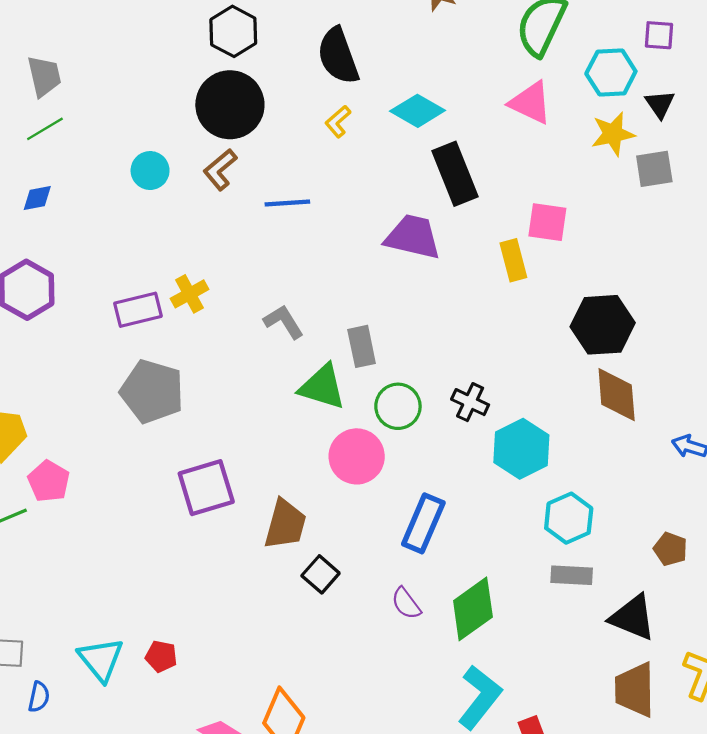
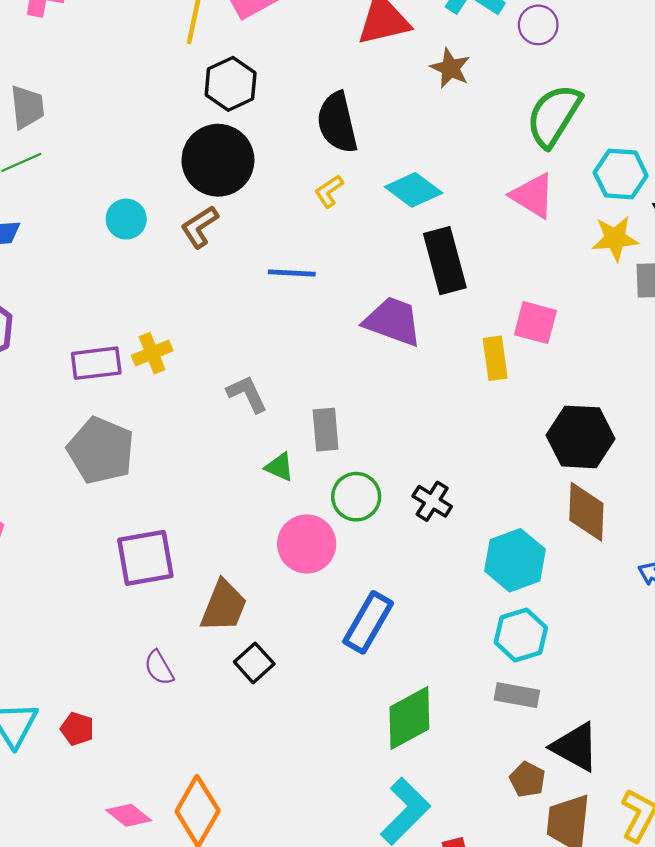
blue line: (287, 203) -> (292, 273), moved
green triangle: (322, 387) -> (279, 467), size x0.6
cyan hexagon: (521, 449) -> (515, 560), moved
brown pentagon: (670, 549) -> (527, 780), moved
purple semicircle: (406, 603) -> (159, 668), moved

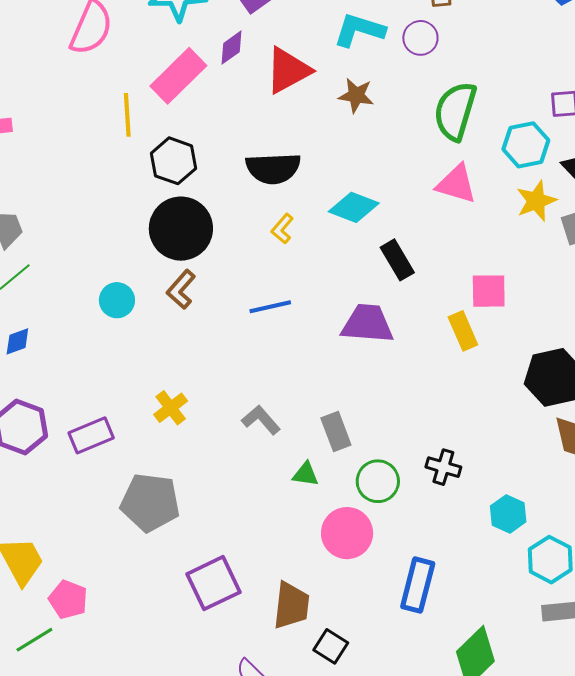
black semicircle: (337, 123) -> (273, 168), turned -64
black rectangle: (445, 261) -> (397, 260), size x0.7
purple rectangle: (96, 363) -> (91, 435), moved
cyan hexagon: (515, 560) -> (508, 514), moved, size x0.7

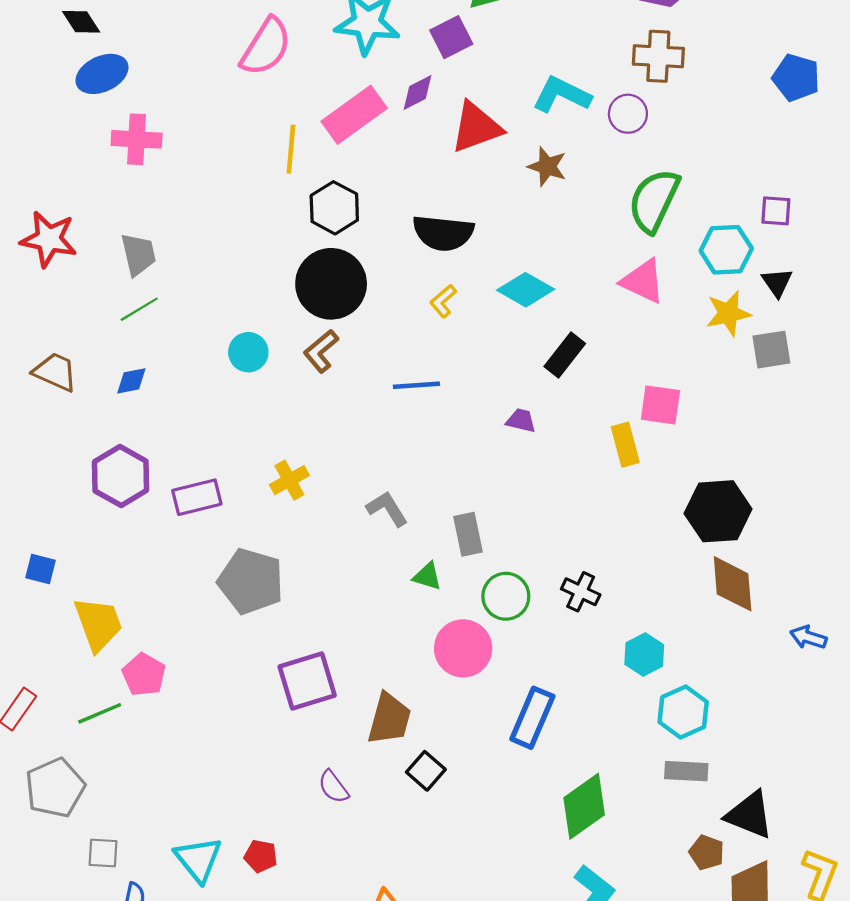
black rectangle: (397, 260) -> (565, 355), turned 60
purple trapezoid: (367, 324) -> (521, 421), size x0.5

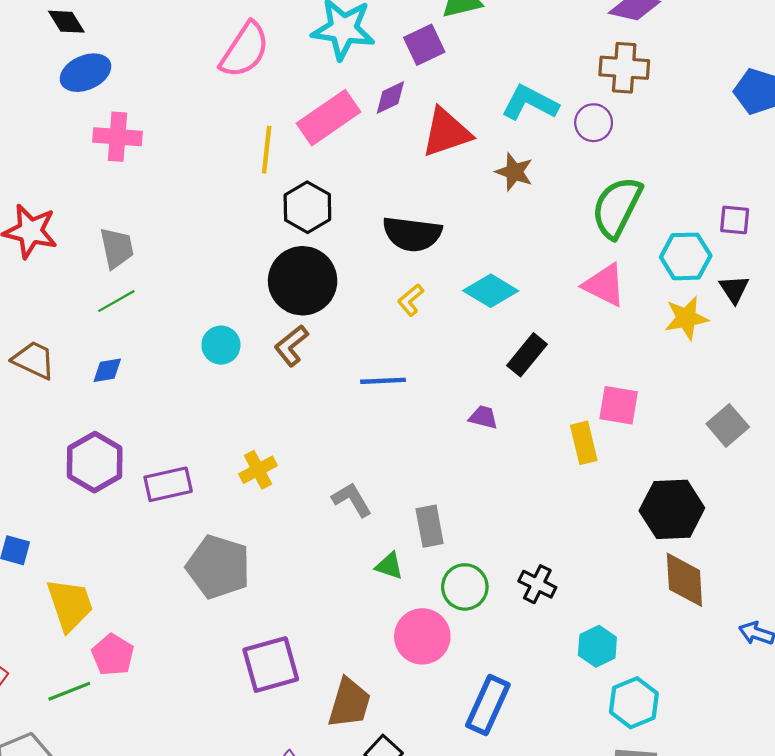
gray square: (771, 350) -> (728, 425), moved, turned -33

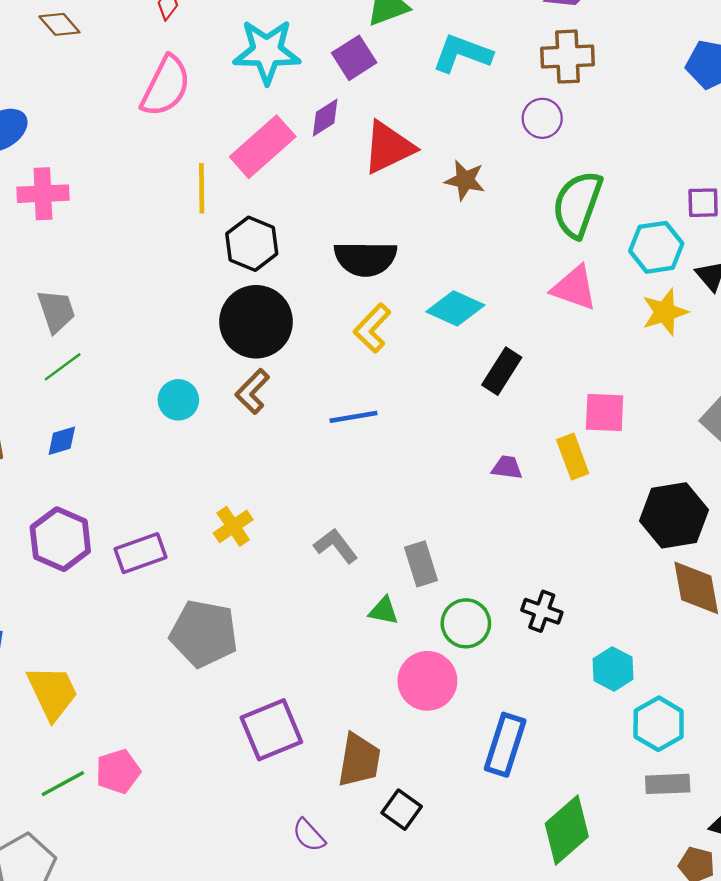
cyan L-shape: (530, 103) -> (462, 54), moved
yellow L-shape: (411, 300) -> (372, 328), size x1.4
purple trapezoid: (483, 417) -> (507, 467), moved
pink pentagon: (113, 655) -> (118, 771), moved, turned 30

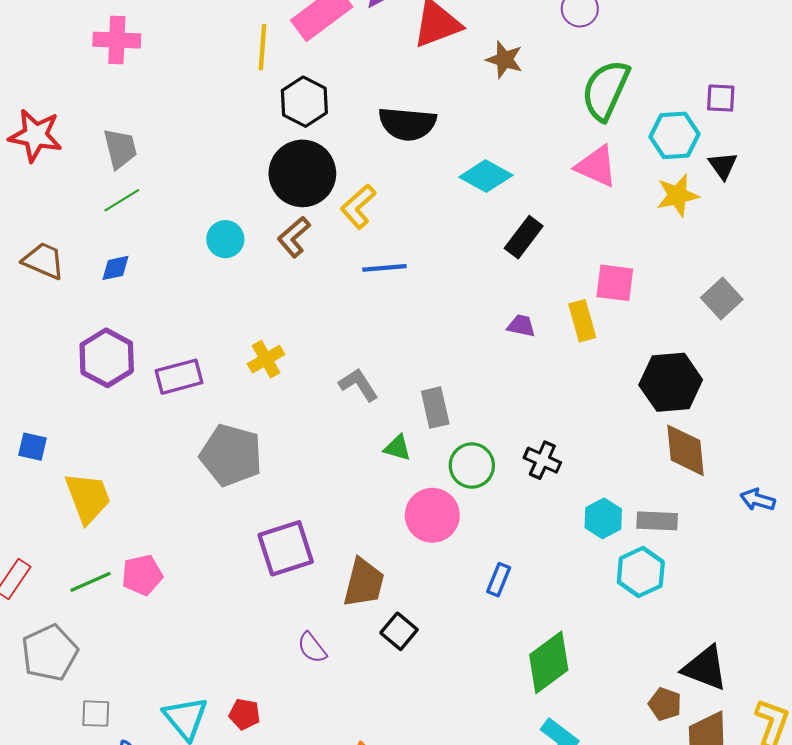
yellow L-shape: (372, 328) -> (358, 206), moved
blue rectangle: (505, 745) -> (499, 580), size x0.6
gray rectangle: (668, 784) -> (657, 521), moved

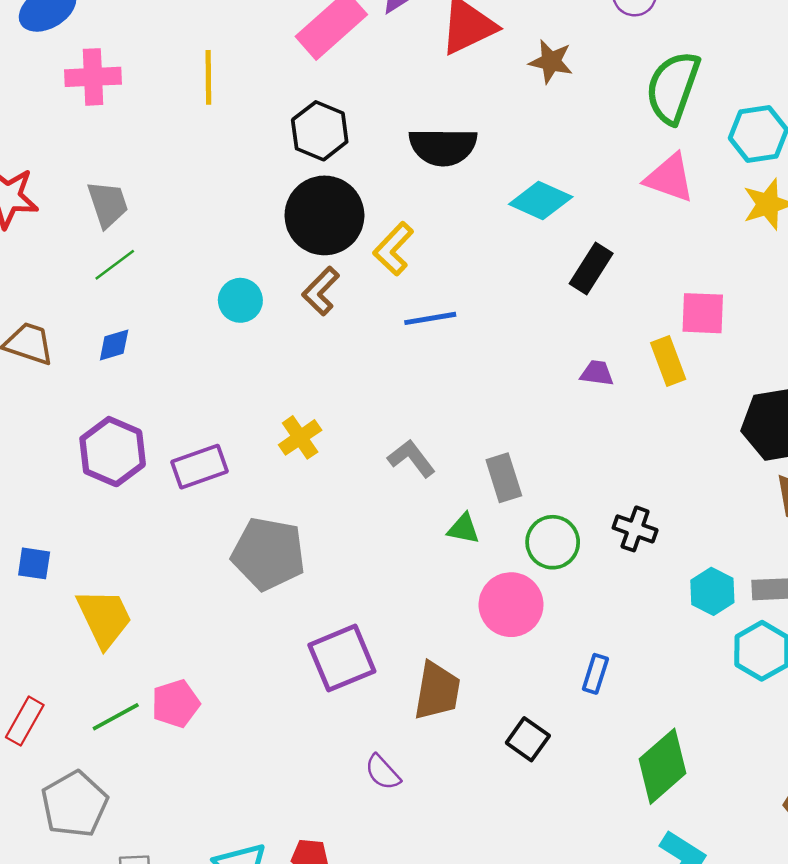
yellow line: (263, 47) -> (208, 77), moved
black square: (399, 631) -> (528, 739), moved

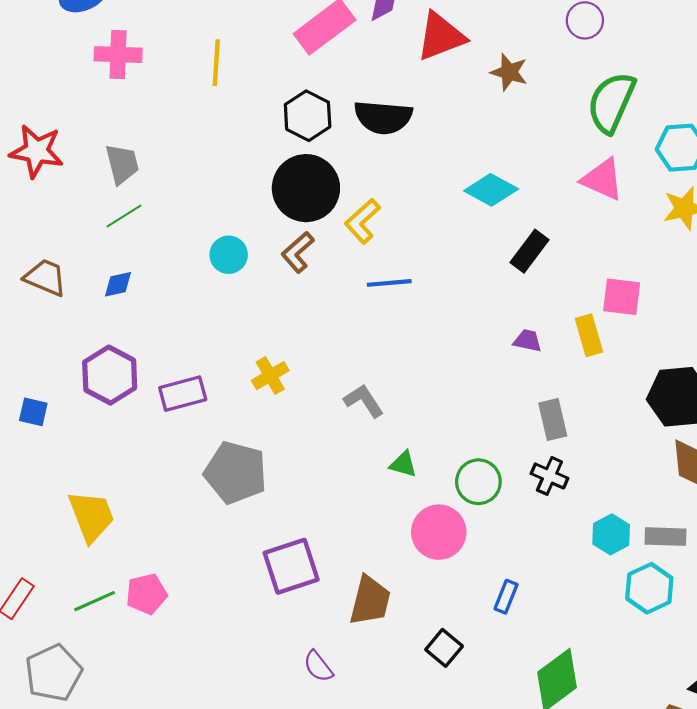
black semicircle: (443, 147) -> (383, 117), moved
gray rectangle: (504, 478) -> (553, 419), moved
blue square: (34, 563) -> (33, 412), moved

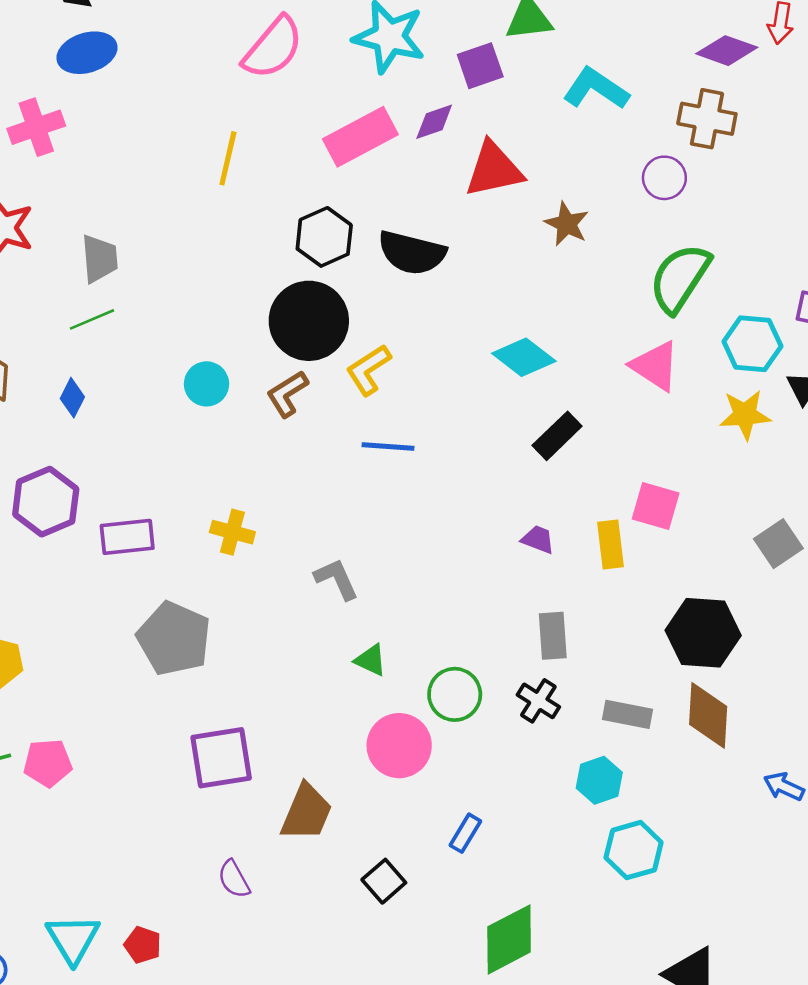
pink cross: (118, 55) -> (36, 127), moved, turned -30
blue diamond: (118, 284) -> (72, 398), turned -60
yellow cross: (270, 376) -> (232, 532), turned 36
gray rectangle: (666, 537) -> (628, 714), moved

